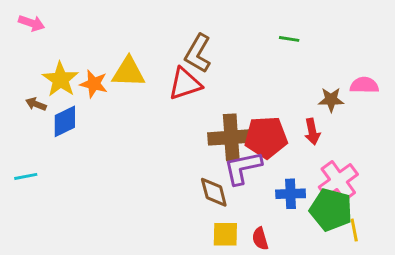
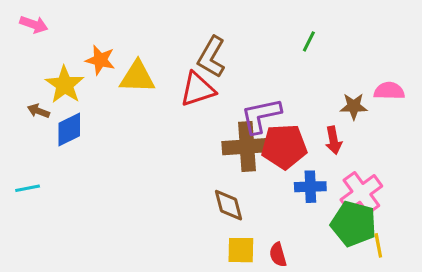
green line: (289, 39) -> (309, 41), turned -72
orange star: (94, 84) -> (100, 60), moved
purple L-shape: (243, 168) -> (261, 116), moved
blue cross: (291, 194) -> (310, 187), moved

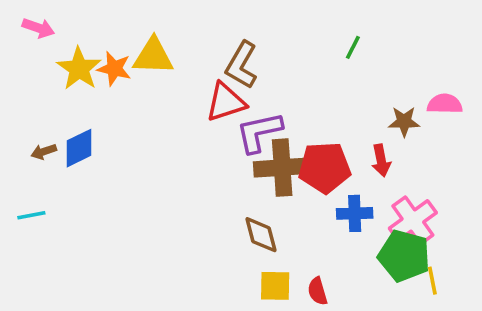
yellow triangle: (137, 77) -> (153, 56), moved
yellow star: (65, 85) -> (79, 69), moved
brown arrow: (38, 111) -> (44, 152), moved, turned -40
purple L-shape: (261, 116) -> (259, 132), moved

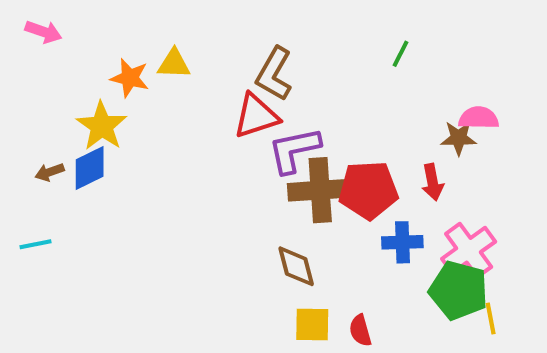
yellow triangle: (153, 56) -> (174, 64), size x0.7
yellow star: (79, 69) -> (102, 126), moved
pink semicircle: (445, 104) -> (479, 118), moved

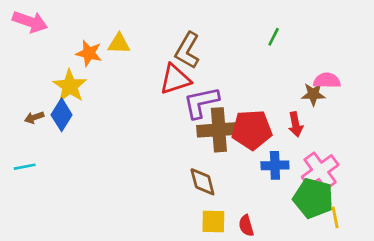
pink arrow: (44, 32) -> (30, 22), size x1.4
blue diamond: (90, 168) -> (62, 115), turned -32

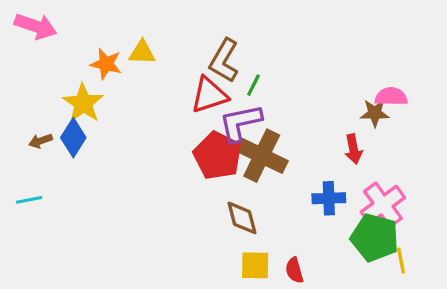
green line: (274, 37) -> (253, 85), moved
brown cross: (219, 130) -> (262, 156), turned 30
red pentagon: (252, 130) -> (217, 156), moved, turned 30

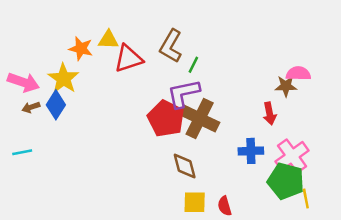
pink arrow: (36, 26) -> (23, 82), moved
red triangle: (209, 95) -> (128, 59), moved

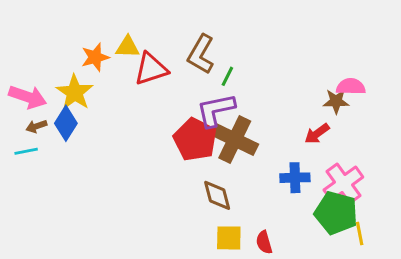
orange star: (81, 49) -> (95, 57), turned -30
red arrow: (270, 113) -> (317, 134), turned 65
cyan line: (22, 152) -> (26, 151), moved

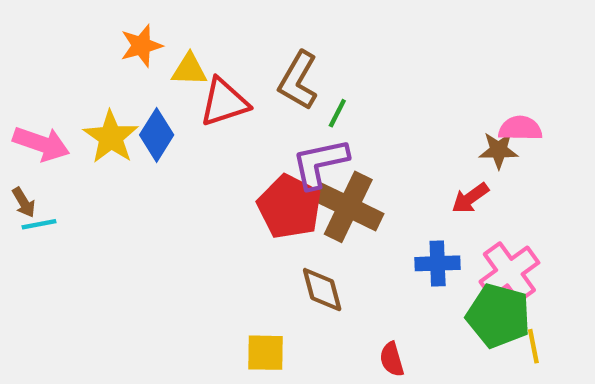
orange star: (95, 57) -> (141, 46), moved
blue diamond: (66, 123) -> (157, 135), moved
brown arrow: (36, 126) -> (24, 202), moved, turned -102
yellow square: (229, 238) -> (265, 353), moved

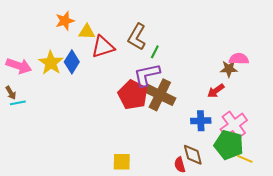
brown diamond: (322, 290) -> (193, 155), moved
yellow line: (533, 346) -> (245, 159), turned -56

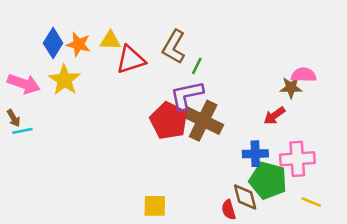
orange star: (65, 21) -> (78, 44), moved, turned 30
blue diamond: (72, 62) -> (53, 43), moved
pink cross: (234, 125) -> (297, 159), turned 32
green pentagon: (229, 145) -> (268, 180), moved

